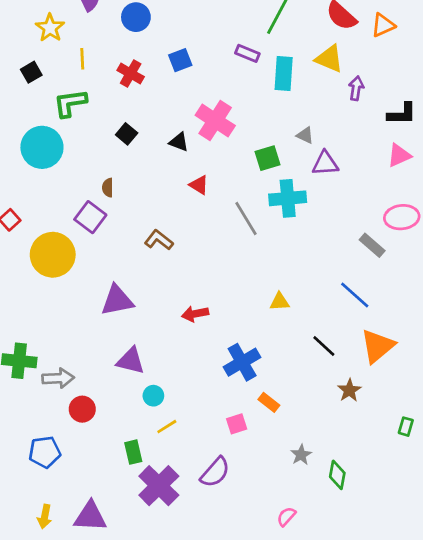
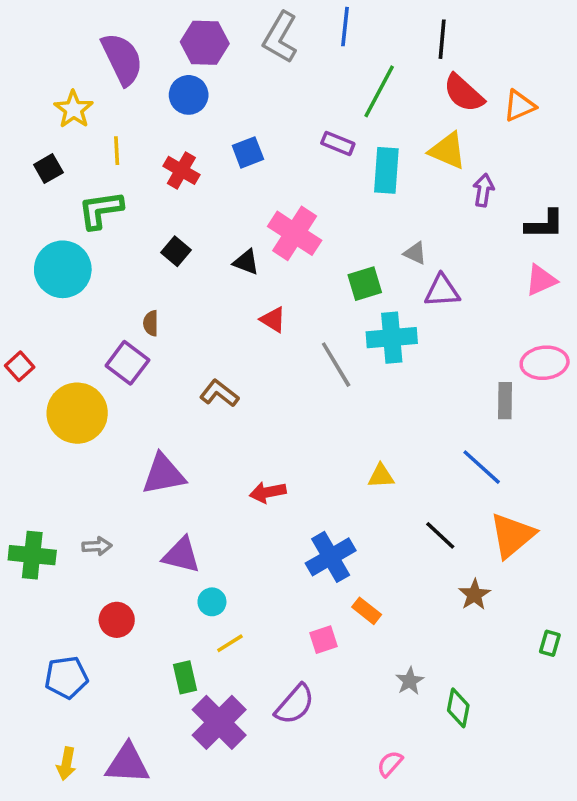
gray rectangle: (372, 245) -> (505, 401), turned 50
gray arrow: (58, 378) -> (97, 546), moved, size x0.7

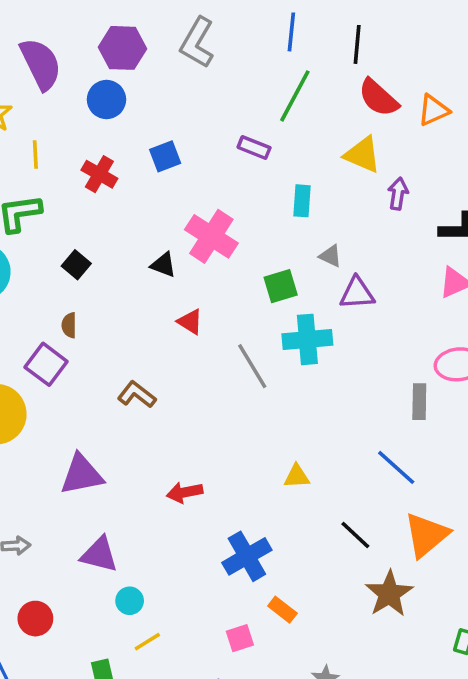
blue line: (345, 27) -> (291, 32), moved
cyan rectangle: (386, 170) -> (302, 201), moved, size x0.7
black square: (176, 251) -> (76, 265), moved
brown star: (474, 595) -> (389, 594), size x1.5

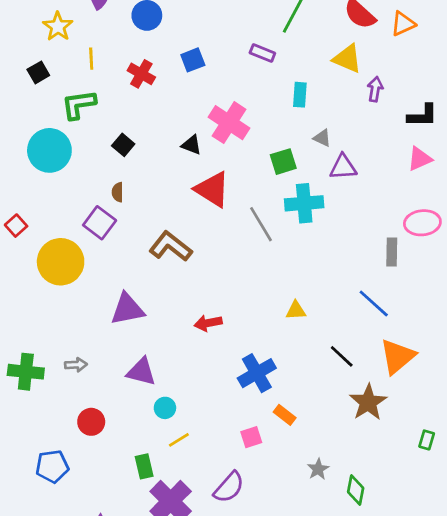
red triangle: (190, 322) -> (212, 189), size x1.8
brown L-shape: (137, 395) -> (171, 246), size x1.4

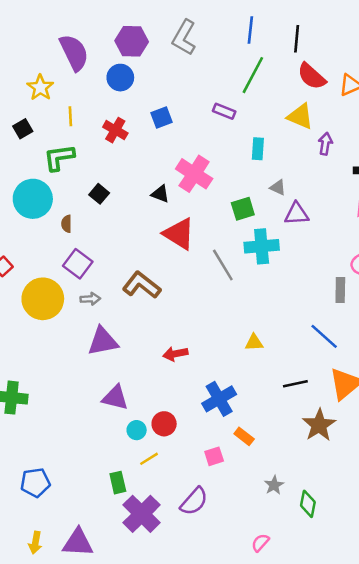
brown semicircle: (118, 192) -> (67, 224), moved
black line: (342, 356) -> (295, 384), turned -55
gray arrow: (76, 365) -> (90, 299), moved
red circle: (91, 422) -> (164, 424), moved

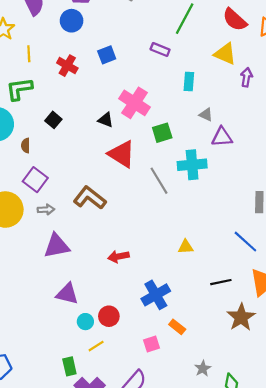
green square: (243, 209) -> (162, 133), moved

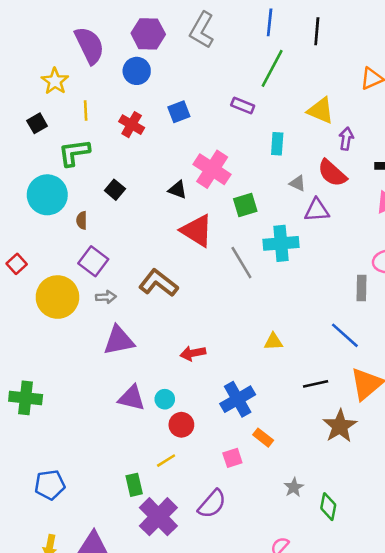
red semicircle: (235, 20) -> (332, 173), moved
cyan circle: (85, 322) -> (165, 399), moved

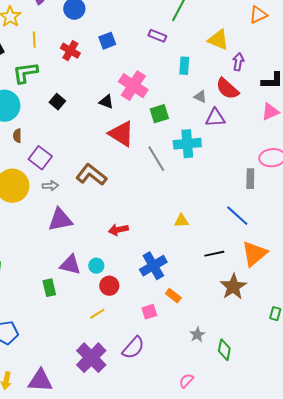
brown semicircle: (82, 220) -> (17, 136), moved
green rectangle: (134, 485) -> (49, 288), moved

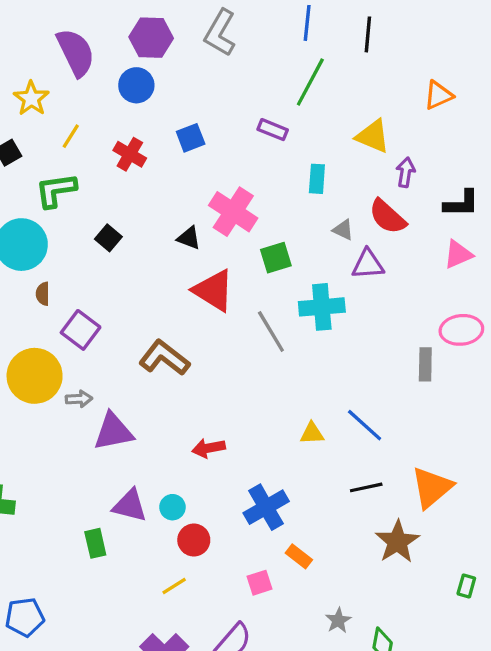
yellow line: (34, 40) -> (71, 136), turned 35
gray arrow: (50, 186) -> (79, 399), moved
blue line: (237, 216) -> (365, 425), moved

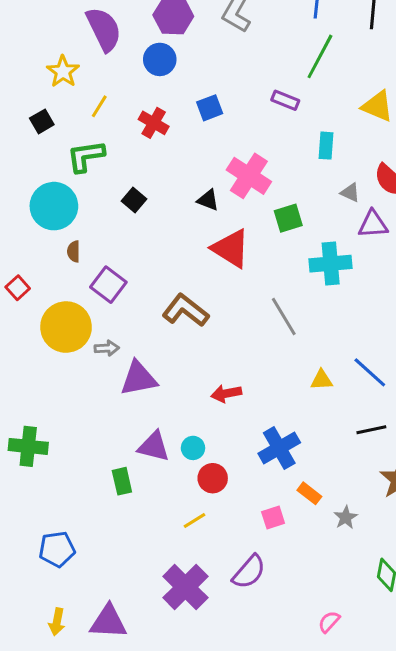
gray line: (271, 332) -> (284, 316), moved
gray star: (338, 620) -> (346, 517), moved

